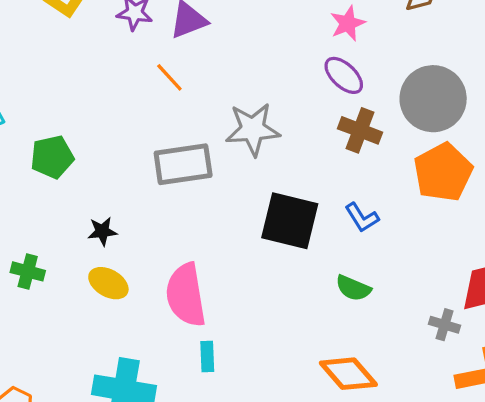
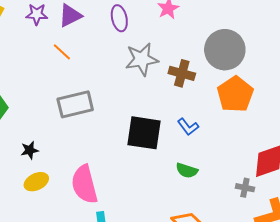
purple ellipse: (344, 75) -> (119, 18), moved, turned 40
gray star: (253, 129) -> (142, 59), moved
yellow ellipse: (108, 283) -> (36, 182), turned -50

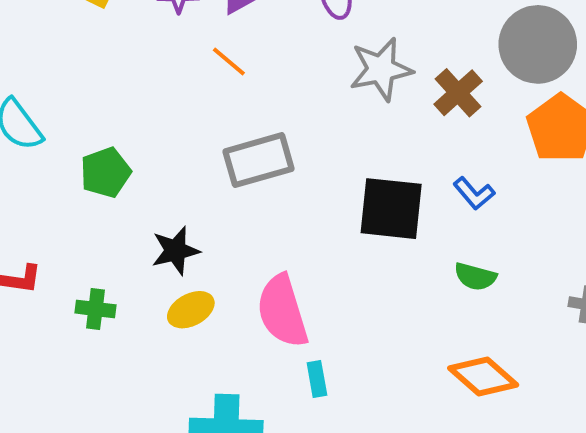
brown cross: (182, 73) -> (458, 93), turned 35
black star: (30, 150) -> (176, 251), size x1.4

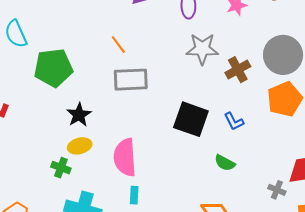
orange line: (229, 62) -> (118, 45), moved
green pentagon: (106, 172) -> (53, 68), size x1.5
black star: (176, 251) -> (79, 115), turned -30
green cross: (95, 309) -> (61, 168), moved

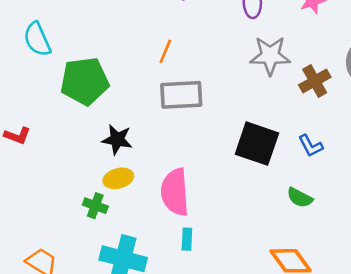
orange line: (118, 45) -> (165, 51), turned 60
black star: (79, 115) -> (117, 140), turned -30

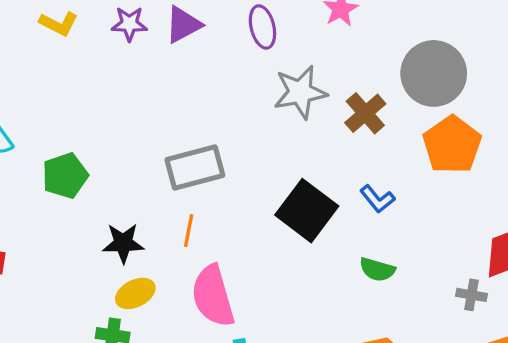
orange line: (165, 51) -> (189, 231), moved
green pentagon: (85, 81) -> (65, 176), size x0.7
black square: (257, 144) -> (307, 211), turned 30

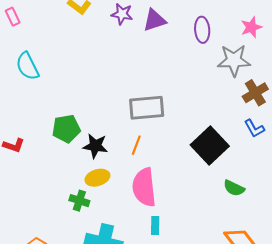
gray star: (300, 92) -> (234, 60), moved
green pentagon: (65, 176) -> (66, 129), moved
blue L-shape: (377, 199) -> (254, 128), moved
green semicircle: (377, 270) -> (234, 188), moved

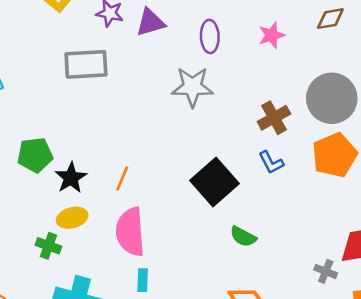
gray star: (234, 60) -> (192, 87), moved
gray rectangle: (147, 108) -> (86, 64), moved
black star: (95, 146) -> (71, 178), turned 30

